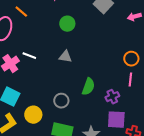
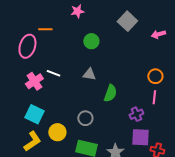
orange line: (21, 12) -> (45, 29), turned -40
green semicircle: (88, 87) -> (110, 93), moved

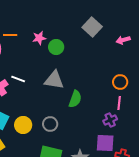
pink star: (77, 11) -> (39, 38), moved
gray triangle: (89, 74) -> (54, 80), size x1.5
purple cross: (136, 114) -> (110, 120), moved
yellow circle: (57, 132) -> (23, 125), moved

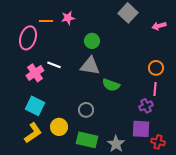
pink star: (39, 38) -> (68, 18), moved
green circle: (56, 47) -> (92, 41), moved
green semicircle: (75, 99) -> (111, 85), turned 90
yellow circle: (23, 125) -> (59, 127), moved

